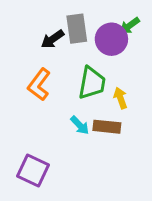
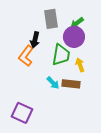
green arrow: (130, 26) -> (77, 23), moved
black arrow: (53, 39) -> (35, 40), moved, turned -42
purple circle: (111, 39) -> (74, 37), moved

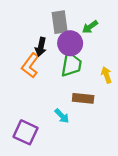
purple circle: (74, 37) -> (70, 43), moved
yellow arrow: (80, 65) -> (106, 75), moved
cyan arrow: (53, 83) -> (62, 116), moved

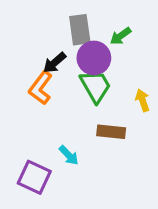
black arrow: (41, 47) -> (55, 63), turned 36
green trapezoid: (71, 64) -> (95, 86), turned -40
cyan arrow: (62, 116) -> (69, 155), moved

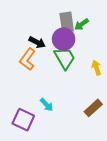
gray rectangle: (80, 30) -> (67, 22), moved
black arrow: (55, 63) -> (37, 42), turned -112
brown rectangle: (111, 132) -> (93, 108), moved, turned -48

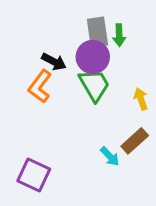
green arrow: (82, 24) -> (119, 35), turned -56
cyan arrow: (47, 105) -> (110, 156), moved
brown rectangle: (93, 108) -> (135, 141), moved

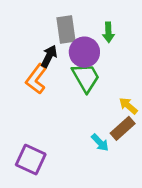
gray rectangle: (97, 32) -> (66, 29), moved
black arrow: (54, 62) -> (49, 56), turned -90
yellow arrow: (141, 99) -> (128, 106), moved, turned -30

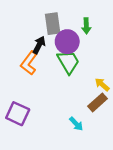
cyan arrow: (100, 143) -> (76, 124), moved
purple square: (31, 160) -> (18, 114), moved

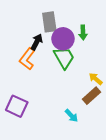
green arrow: (86, 26) -> (83, 32), moved

